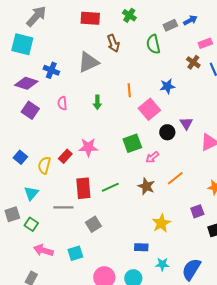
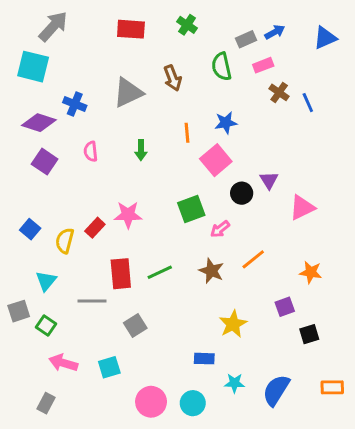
brown arrow: (113, 43) -> (173, 78), moved
pink rectangle: (205, 43) -> (263, 65), moved
blue star: (167, 86) -> (226, 123), moved

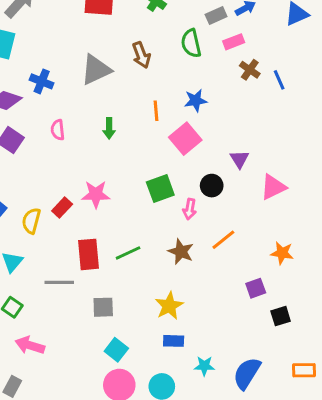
black circle: (242, 193) -> (212, 186), moved
pink arrow: (220, 229) -> (190, 209), turned -42
yellow star: (233, 324) -> (169, 306), moved
gray square: (135, 325) -> (103, 307), turned 30
cyan square: (109, 367) -> (116, 350), moved, turned -35

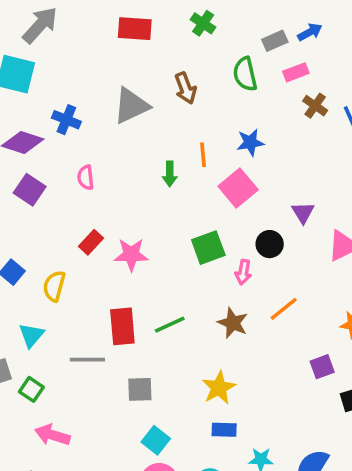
green arrow: (109, 128) -> (170, 174), moved
red rectangle: (62, 208) -> (91, 242), moved

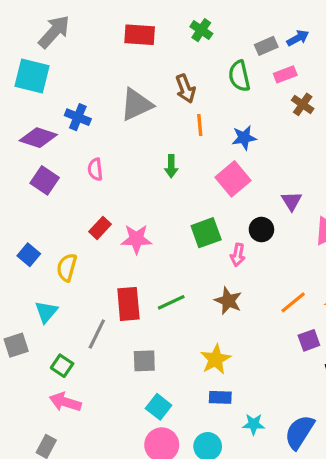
orange line: (203, 155) -> (200, 125), moved
orange line: (284, 309) -> (293, 302), moved
gray line: (87, 360) -> (97, 334), turned -64
green square: (31, 389) -> (62, 366), moved

